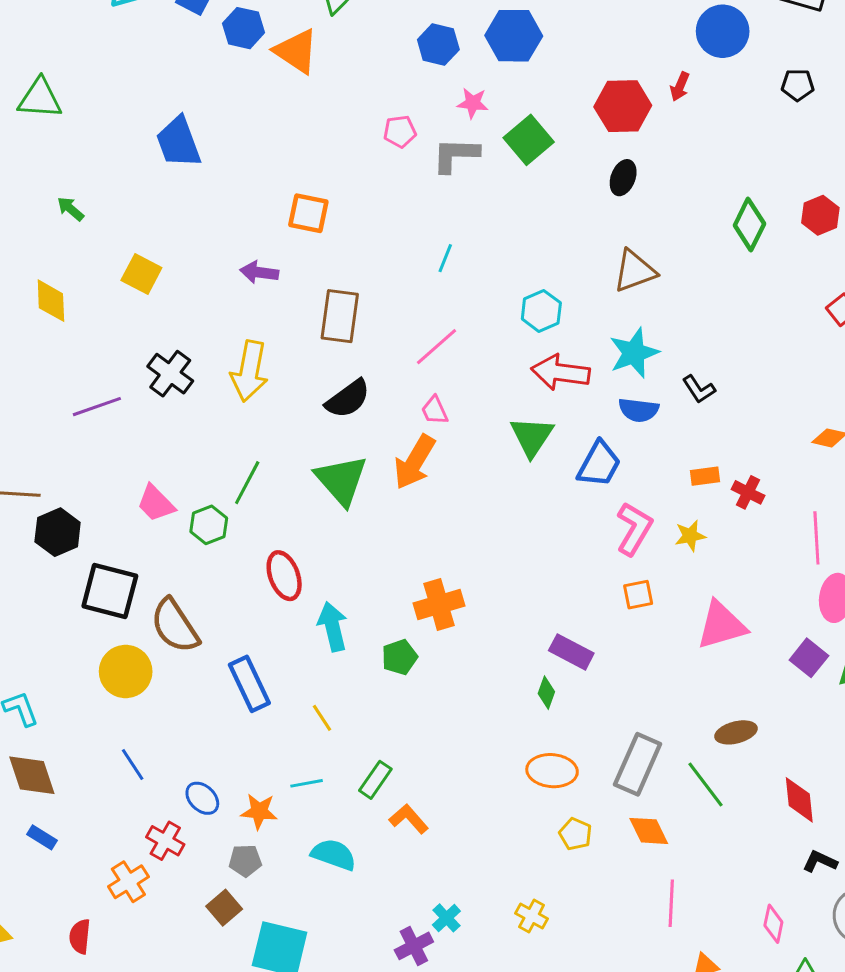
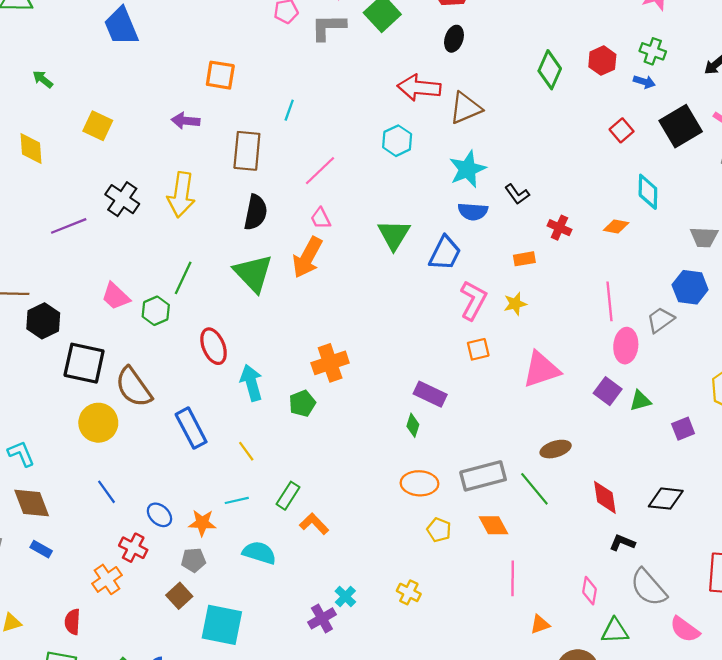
cyan line: (445, 258) -> (289, 110), moved
red arrow: (560, 372) -> (419, 88), moved
black semicircle: (348, 399) -> (256, 212), turned -40
red cross: (748, 492) -> (559, 228), moved
gray rectangle: (638, 764) -> (483, 476), turned 54

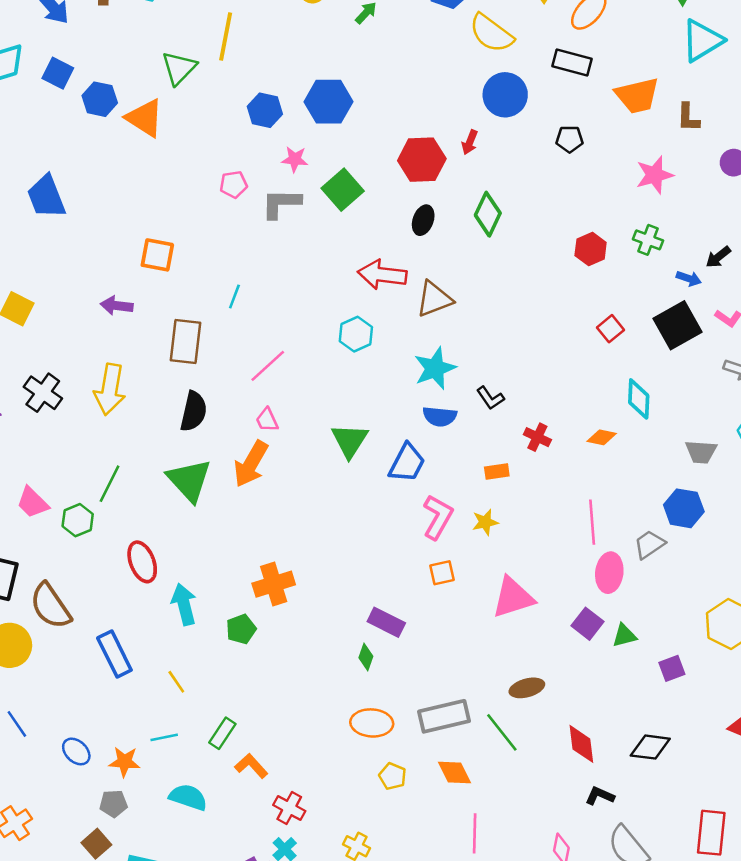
green diamond: (550, 70) -> (488, 214), moved
blue arrow: (644, 82) -> (689, 278), moved
red cross: (133, 548) -> (289, 808), moved

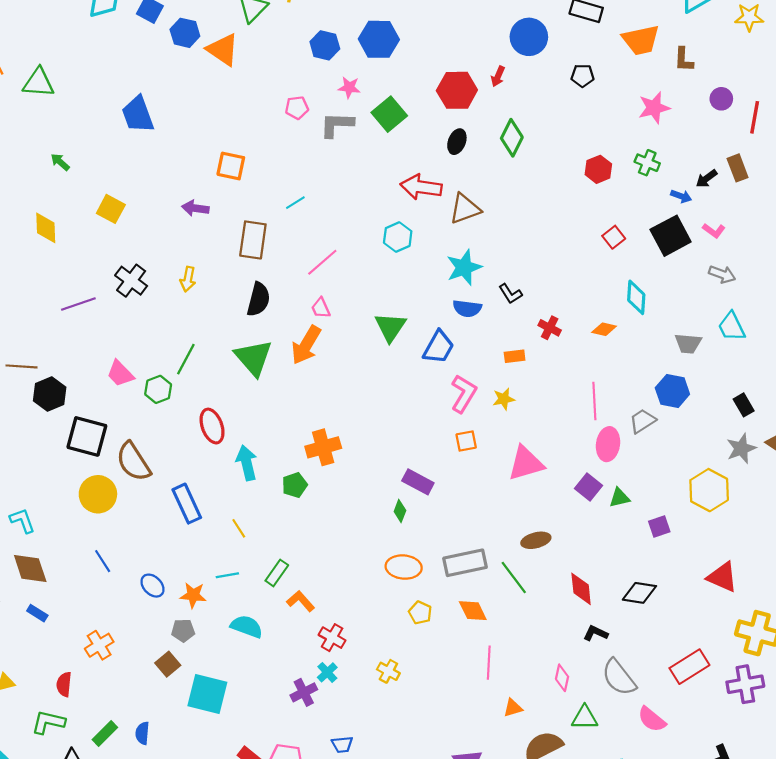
cyan line: (234, 296) -> (295, 203), turned 36
yellow arrow: (110, 389) -> (188, 279), size x0.6
red rectangle: (711, 833) -> (689, 667), turned 51

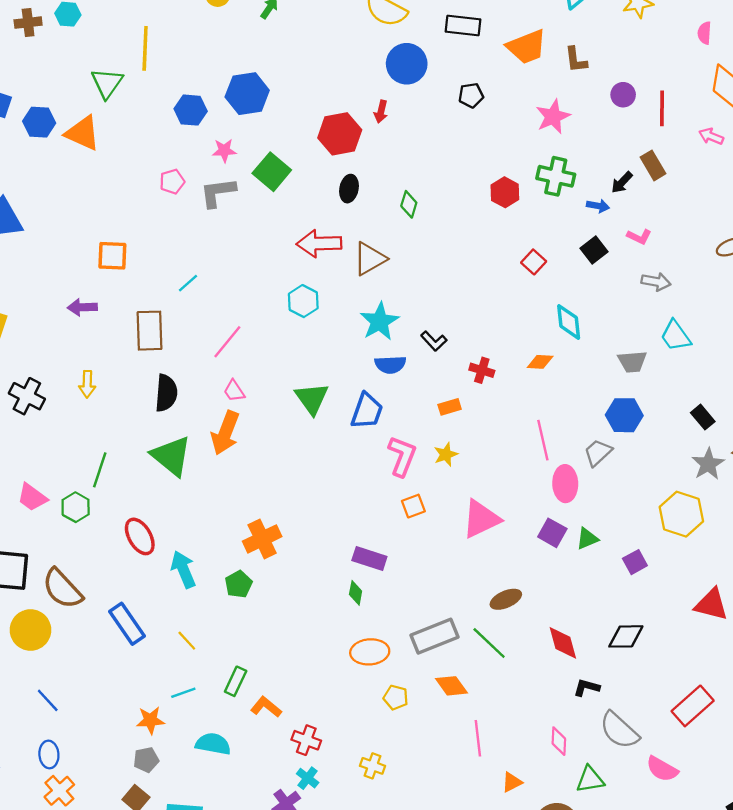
green diamond: (512, 138) -> (409, 204), moved, size x0.7
green cross: (647, 163) -> (556, 176), size x1.4
black square: (671, 236) -> (594, 250), size x0.6
blue ellipse: (152, 586) -> (49, 754), moved, turned 50

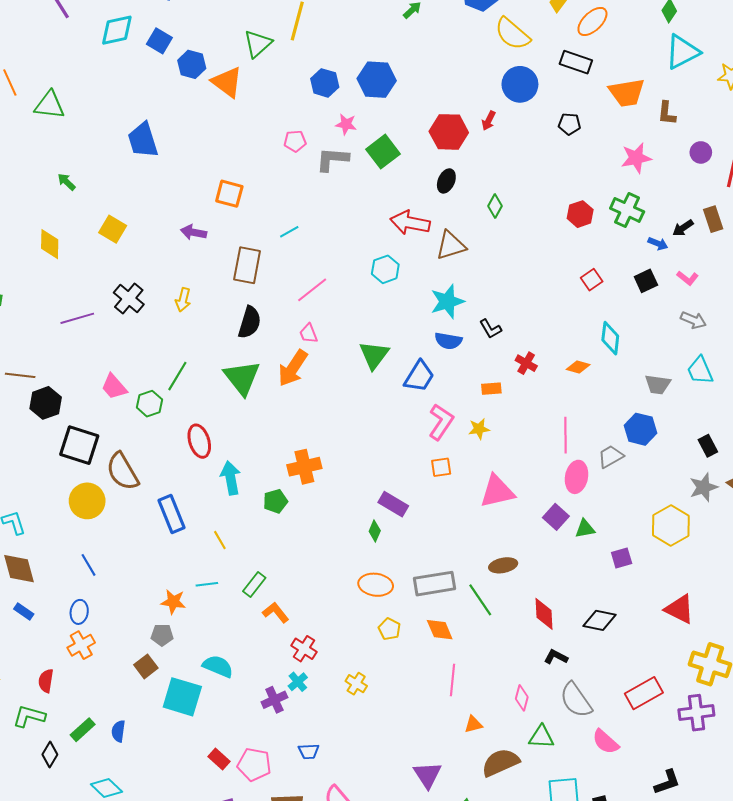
cyan semicircle: (213, 744) -> (218, 666), moved

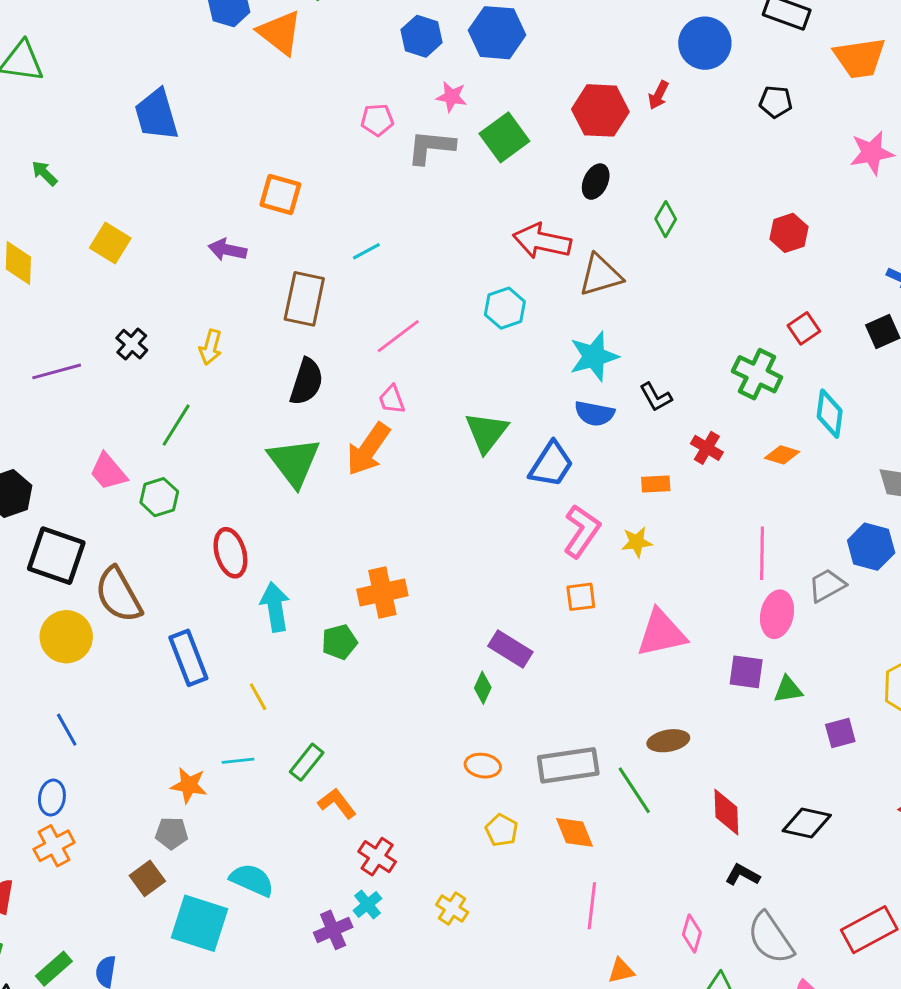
green cross: (627, 210) -> (757, 374), moved
black cross: (129, 299) -> (132, 344), size x0.7
green line: (177, 376) -> (176, 425), moved
purple square: (556, 517) -> (746, 672), turned -35
orange ellipse: (376, 585) -> (483, 766), size x0.7

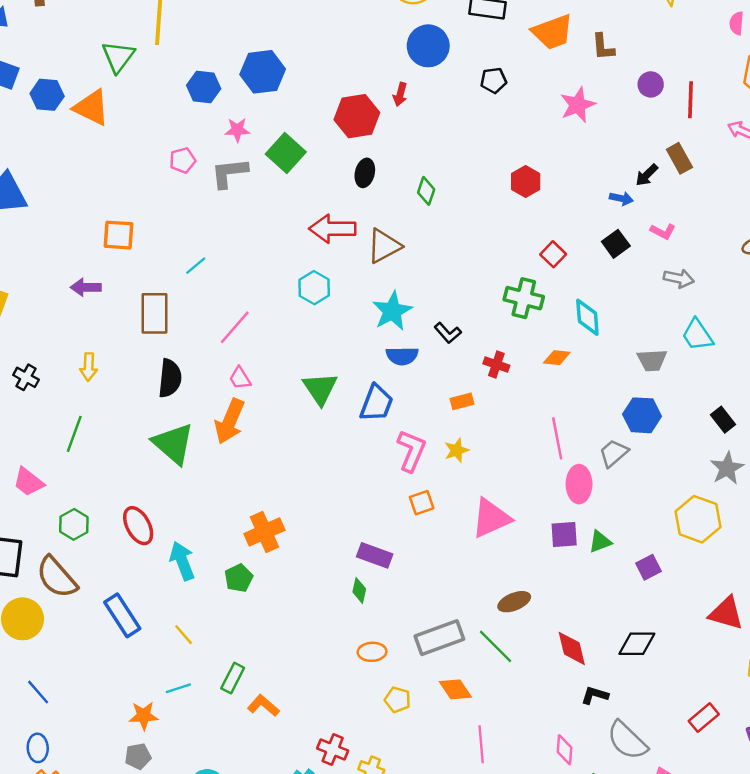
green hexagon: (159, 497) -> (74, 524), moved
red cross: (377, 857) -> (333, 750), moved
red rectangle: (869, 930) -> (704, 718), size x0.7

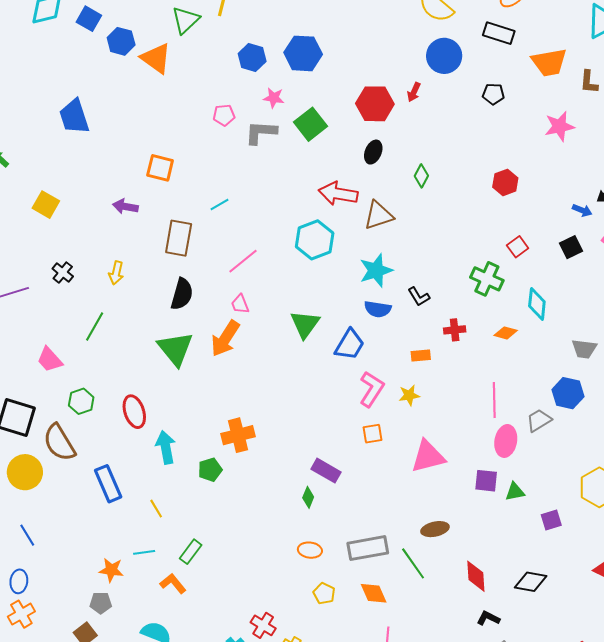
cyan hexagon: (314, 288) -> (315, 240), size x1.4
red cross: (496, 364) -> (455, 330), turned -35
orange L-shape: (263, 706) -> (173, 584), moved

